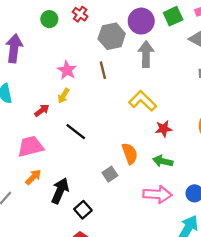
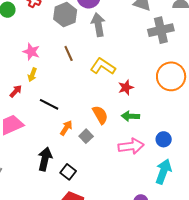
brown line: (103, 70) -> (69, 53), moved
orange arrow: (33, 177) -> (66, 128), moved

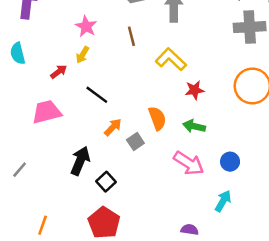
pink arrow: (131, 146) -> (189, 163), turned 30
cyan arrow: (163, 171) -> (223, 201), size x0.7

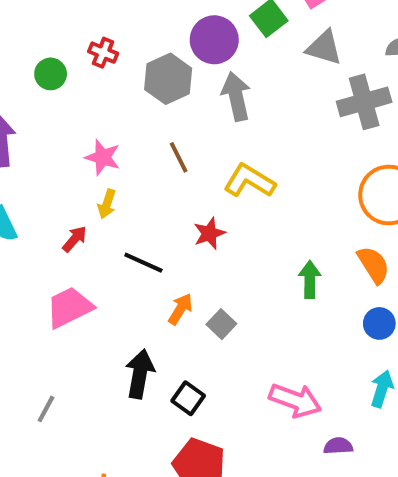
red star: (195, 90) -> (209, 233), moved
orange semicircle: (157, 118) -> (373, 265), moved
green arrow: (194, 126) -> (310, 279), turned 90
pink arrow: (189, 163) -> (295, 400), moved

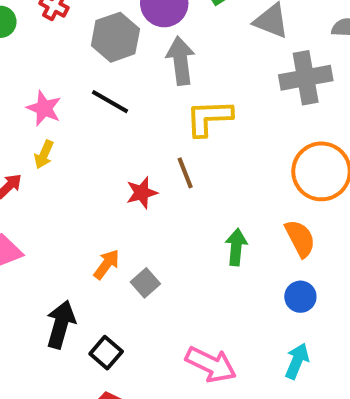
brown line: (179, 157) -> (185, 173), moved
yellow L-shape: (249, 181) -> (209, 118), moved, turned -39
black line: (143, 263) -> (110, 102), moved

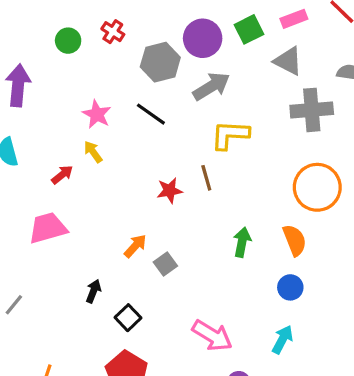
gray arrow: (181, 61) -> (211, 86), turned 60
yellow arrow: (44, 154) -> (93, 152), turned 115
black arrow: (61, 324) -> (93, 291), size x0.6

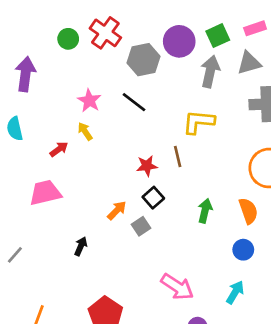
red cross: (113, 32) -> (105, 33), size x1.6
gray triangle: (288, 61) -> (249, 63), turned -45
gray arrow: (211, 86) -> (210, 71), moved, turned -48
black square: (128, 318) -> (153, 198), moved

